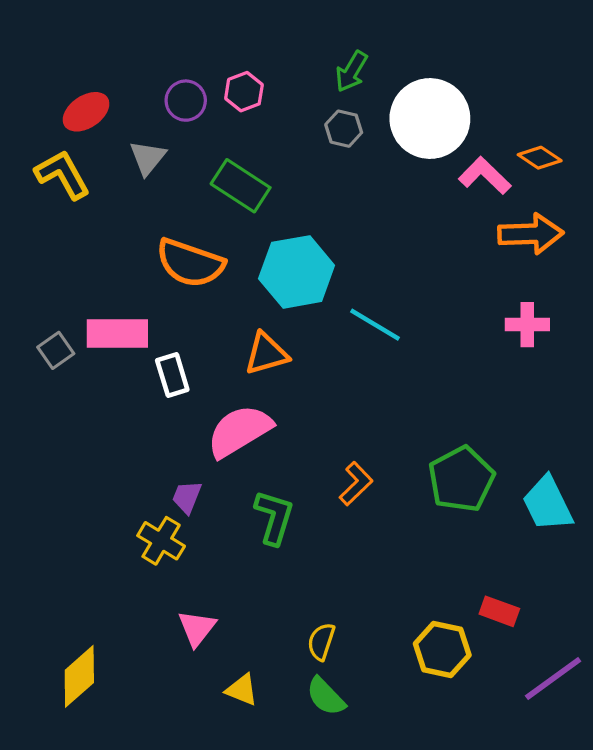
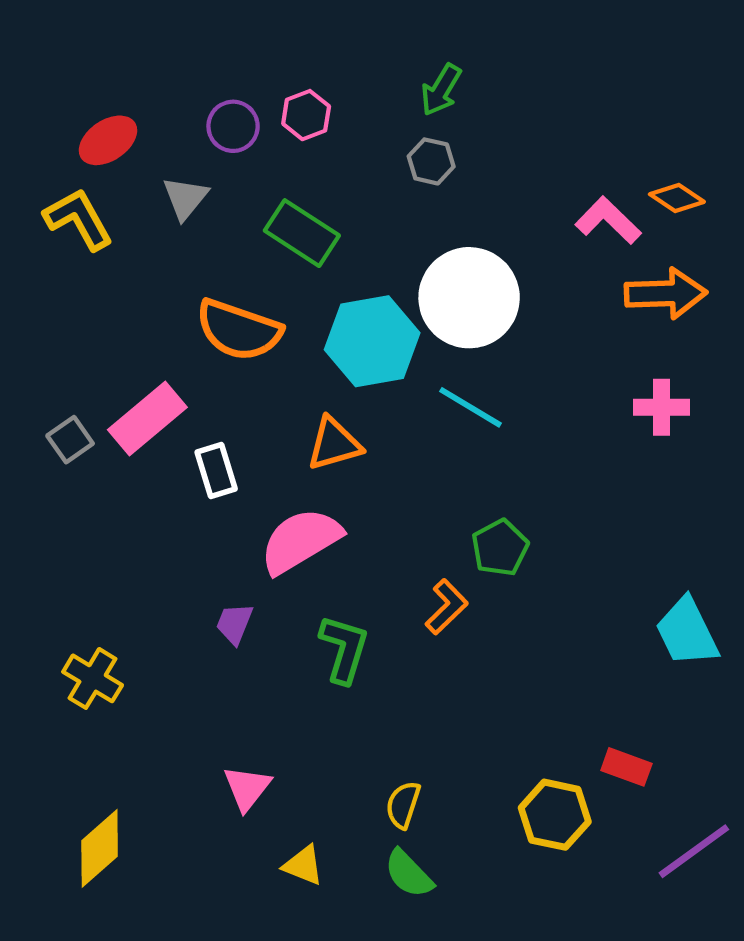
white circle: (430, 118) -> (469, 298), moved
pink rectangle: (117, 334) -> (147, 419), turned -40
green pentagon: (461, 479) -> (500, 548), moved, size x0.7
yellow cross: (161, 541) -> (93, 678), moved

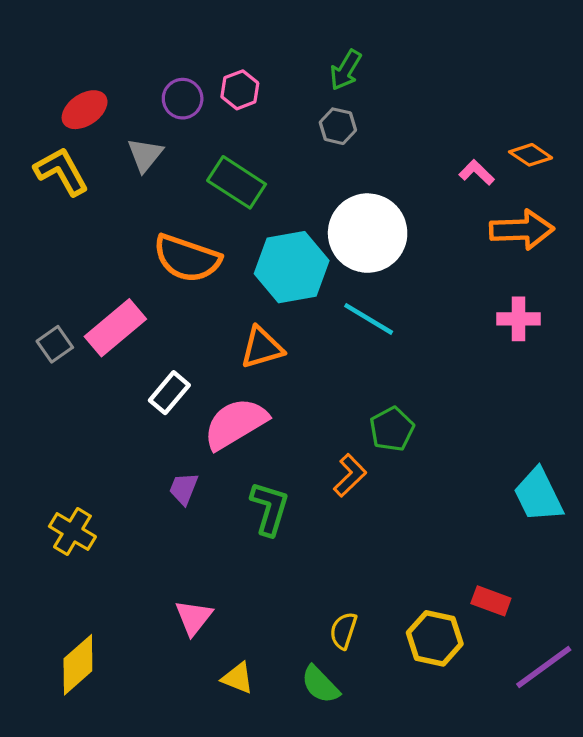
pink L-shape: (608, 220) -> (477, 172), size x0.7
white rectangle: (216, 470) -> (169, 393), moved, turned 57
yellow semicircle: (403, 805) -> (343, 631), moved

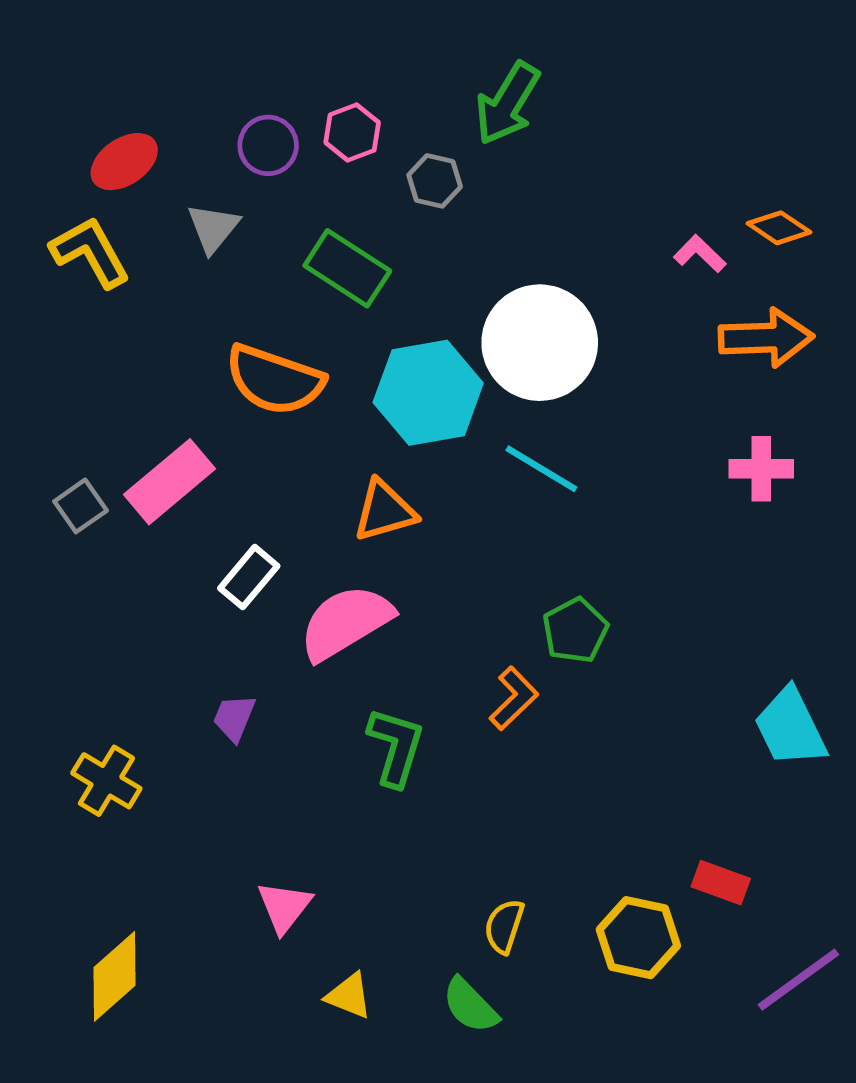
green arrow: (346, 70) -> (507, 103), size x1.4
gray hexagon: (338, 126) -> (435, 181), moved
purple trapezoid: (184, 489) -> (234, 718), moved

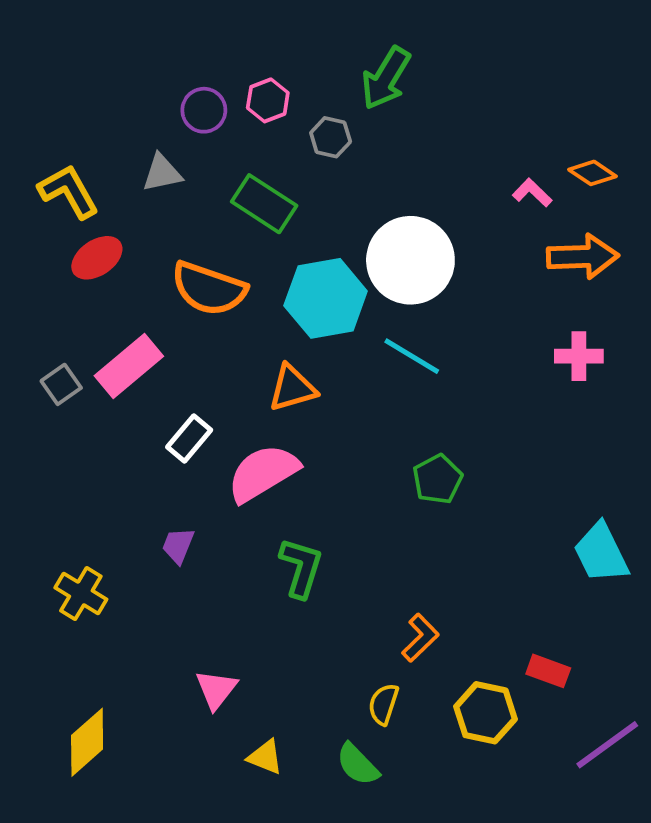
red ellipse: (124, 162) -> (97, 258), moved
gray triangle: (213, 228) -> (162, 173), turned 39
orange L-shape: (514, 698) -> (420, 638), moved

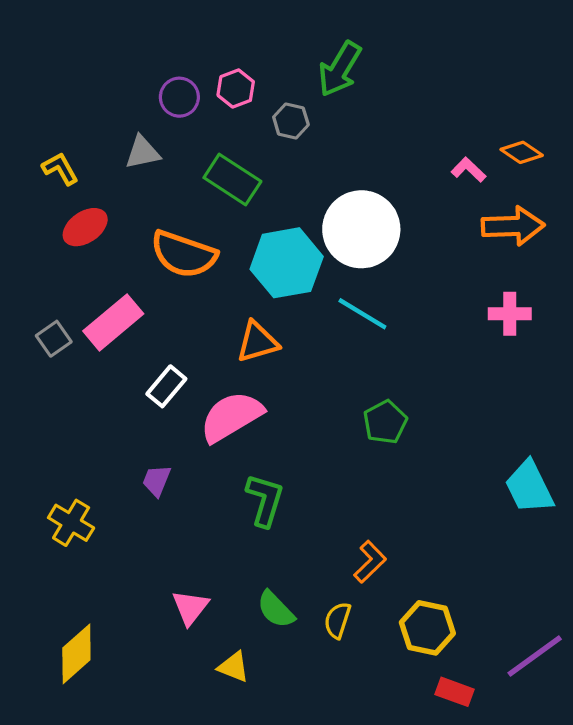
yellow L-shape: (69, 191) -> (60, 169), size x0.7
red rectangle: (548, 671) -> (454, 692), moved
green semicircle: (358, 764) -> (276, 609), moved

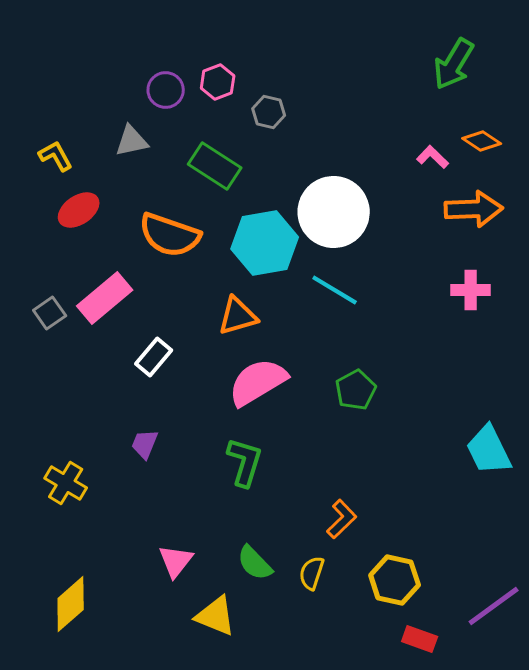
green arrow: (340, 69) -> (454, 64), moved
pink semicircle: (231, 417) -> (258, 382), moved
yellow triangle: (234, 667) -> (216, 616), size x1.4

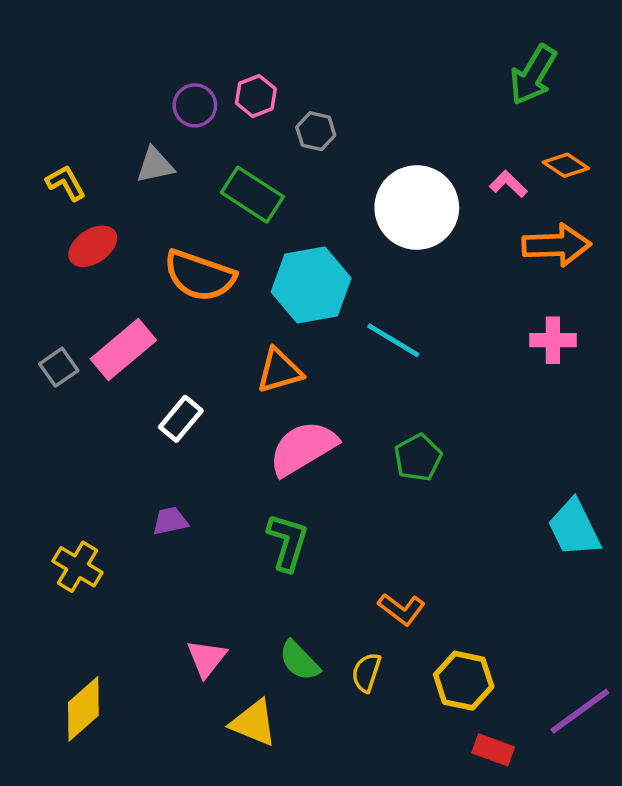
white circle: (334, 212) -> (417, 208), moved
purple trapezoid: (145, 444) -> (170, 521), turned 56
orange L-shape: (342, 519) -> (402, 609), turned 81

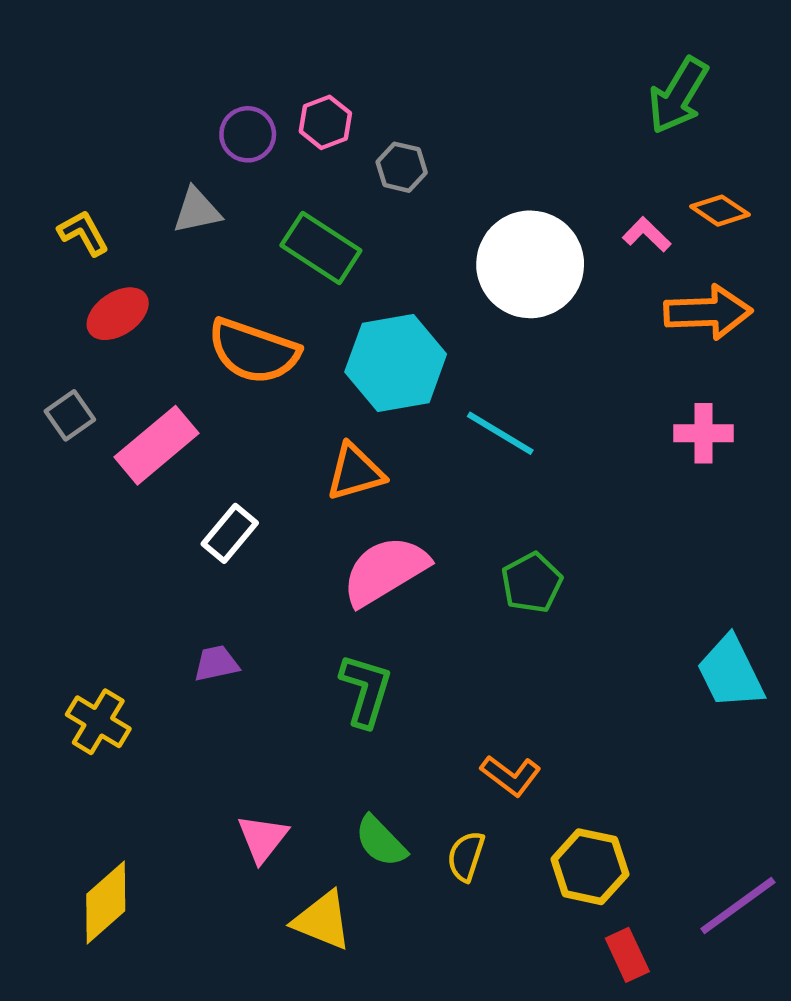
gray square: (59, 367) -> (70, 415), moved
red rectangle: (493, 750) -> (627, 955), turned 45

